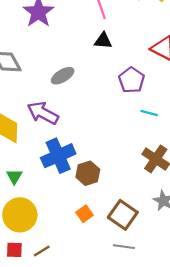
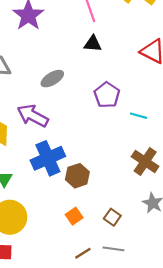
purple pentagon: (132, 80) -> (107, 95), moved
brown square: (123, 215) -> (112, 217), size x0.6
brown line: (42, 251) -> (83, 253), moved

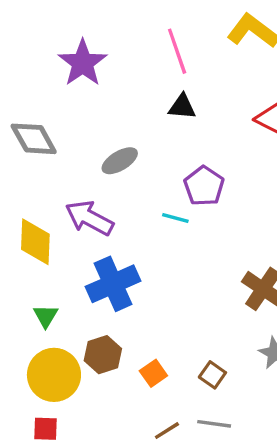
cyan line: (139, 116) -> (175, 218), moved
brown hexagon: (77, 176) -> (103, 355), moved

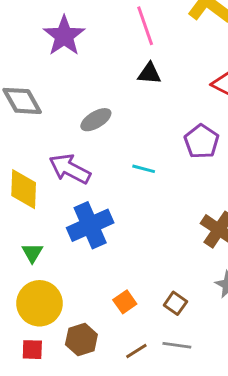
purple pentagon: (204, 186) -> (201, 141), moved
brown hexagon: (103, 355) -> (81, 339), moved

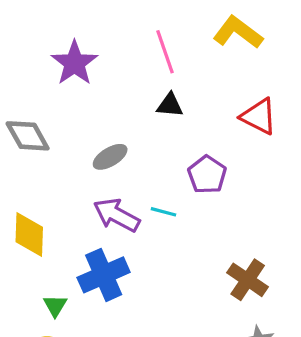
purple pentagon: (201, 141) -> (207, 175), moved
purple arrow: (70, 169) -> (117, 215), moved
green triangle: (32, 253) -> (55, 306), moved

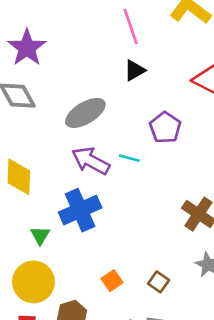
purple star: (74, 63) -> (27, 48), moved
black triangle: (170, 105) -> (135, 70), turned -35
gray ellipse: (110, 157) -> (85, 113), size x1.4

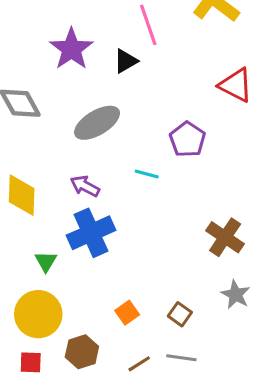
purple star: (27, 48) -> (71, 49), moved
black triangle: (135, 70) -> (126, 61), moved
purple arrow: (91, 161) -> (85, 186), moved, size x0.7

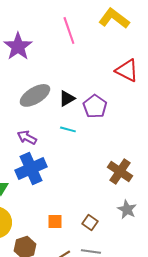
black triangle: (126, 61) -> (67, 98), moved
orange square: (127, 313) -> (55, 221), turned 35

